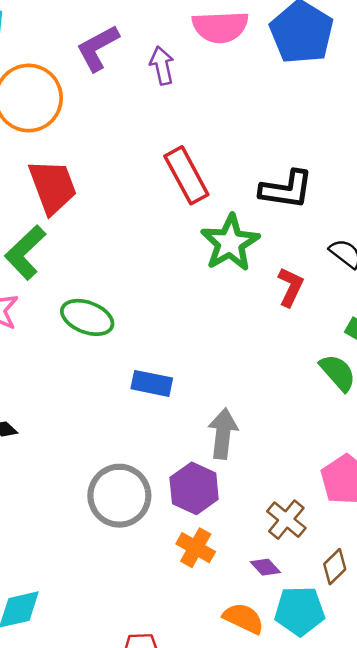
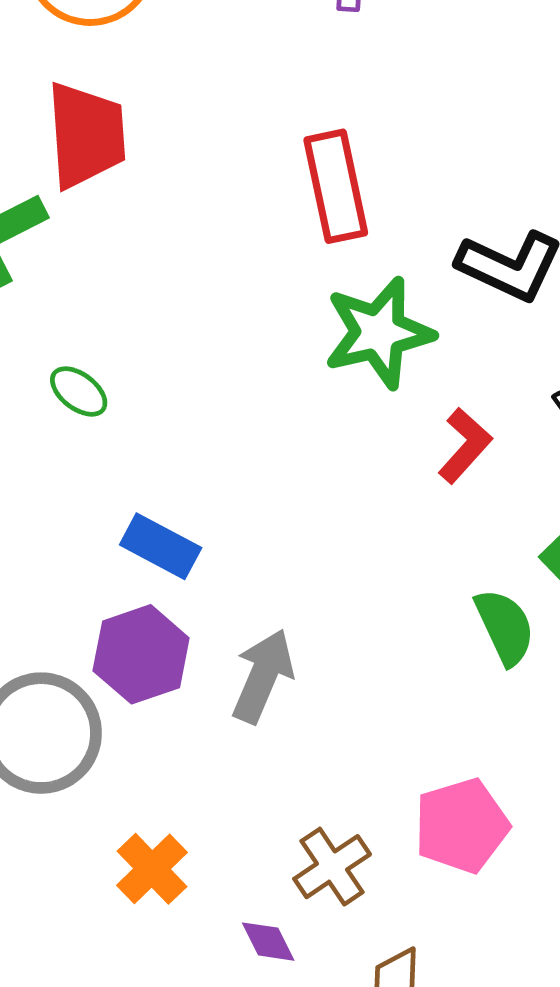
green ellipse: (87, 317) -> (79, 391), size x0.6
purple hexagon: (194, 488) -> (141, 654), moved

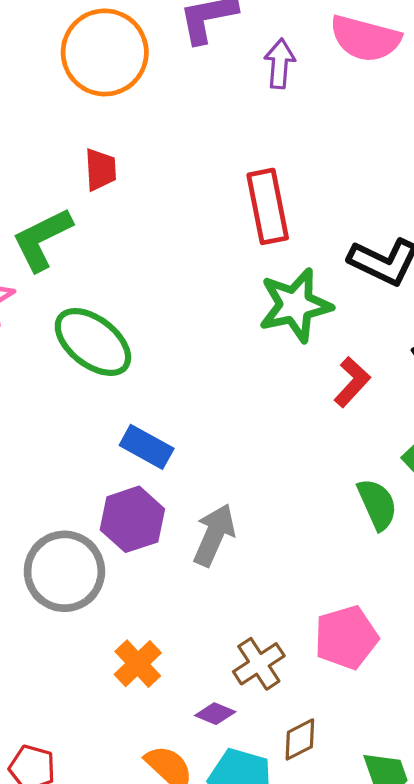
red trapezoid: (86, 135) -> (100, 170), size x0.6
green ellipse: (79, 391) -> (93, 342), size x2.0
purple diamond: (268, 942) -> (215, 714), turned -42

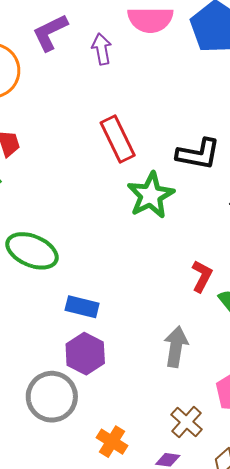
red L-shape: (352, 382) -> (202, 276), moved
gray arrow: (214, 535) -> (176, 347), moved

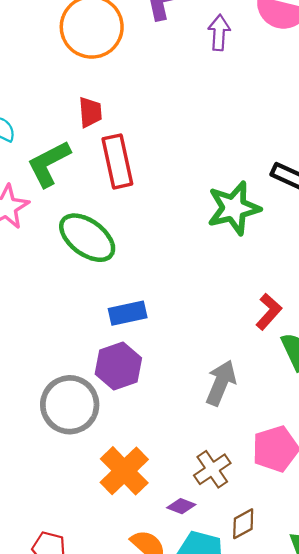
red rectangle: (118, 139) -> (117, 161), moved
blue rectangle: (82, 307) -> (128, 313), turned -40
orange cross: (112, 442) -> (124, 471), size x1.4

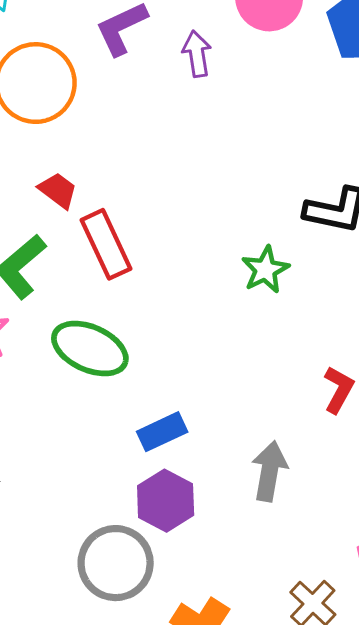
red trapezoid: (90, 112) -> (58, 190), turned -36
green star: (234, 208) -> (265, 270), size x0.7
gray arrow: (221, 383) -> (269, 471), moved

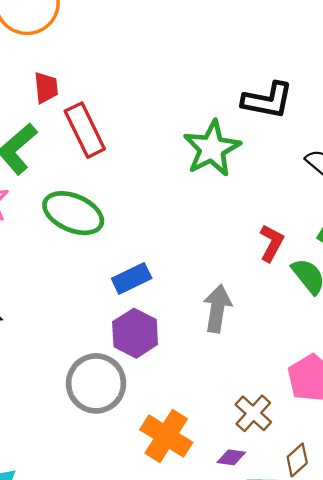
red trapezoid: (58, 190) -> (46, 88), turned 48
green star: (265, 270) -> (212, 148), size x1.5

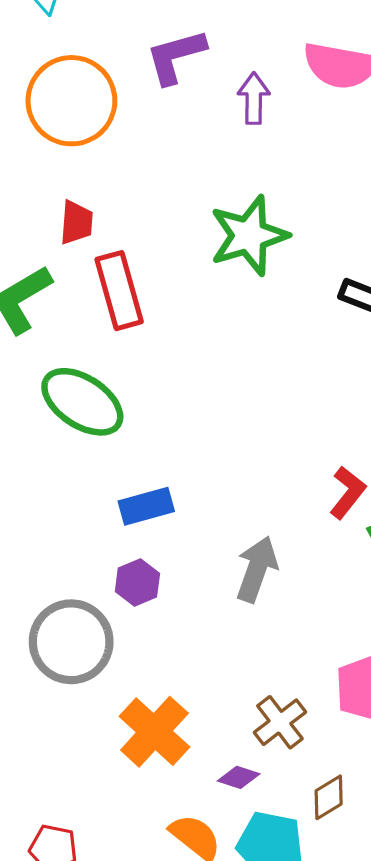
green star: (212, 148) -> (249, 236), moved
purple hexagon: (135, 333) -> (137, 582), size x0.7

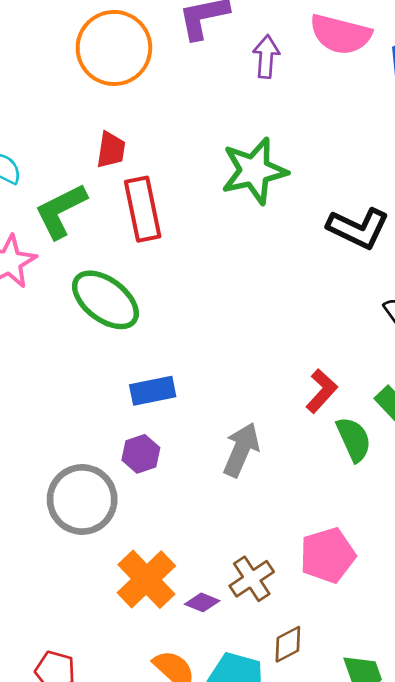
purple diamond: (239, 777) -> (202, 602), moved

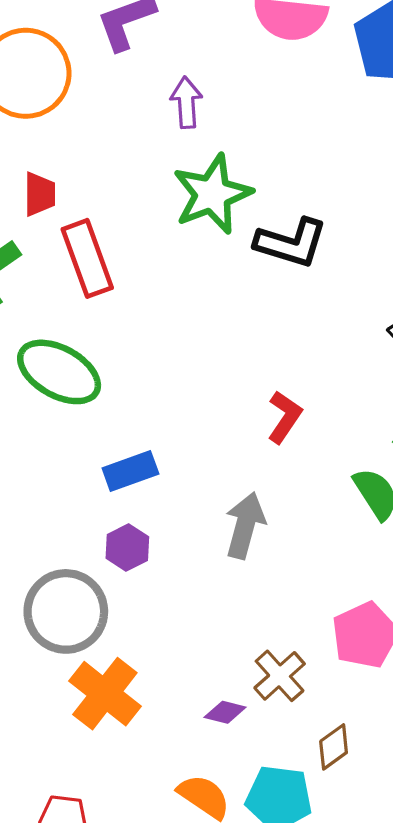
purple arrow: (266, 57) -> (186, 102), moved
black L-shape: (358, 228) -> (291, 243), moved
red L-shape: (322, 391) -> (285, 417), moved
orange cross: (146, 579) -> (105, 694), moved

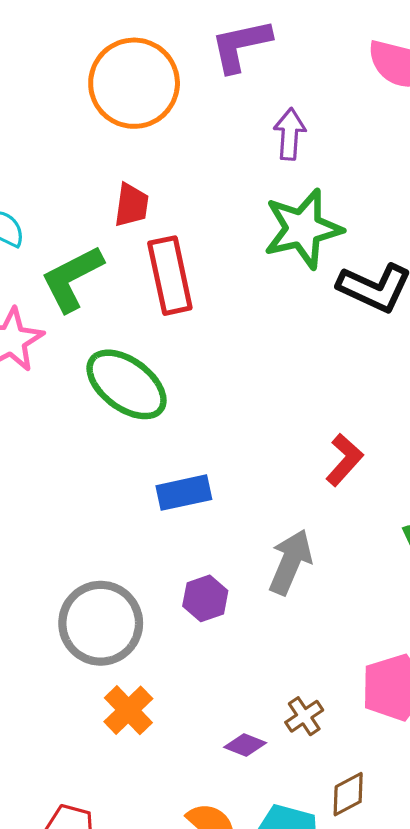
purple hexagon: (127, 548) -> (205, 598), moved
brown cross: (280, 676) -> (304, 716), size x0.7
orange cross: (105, 694) -> (128, 710), size x0.7

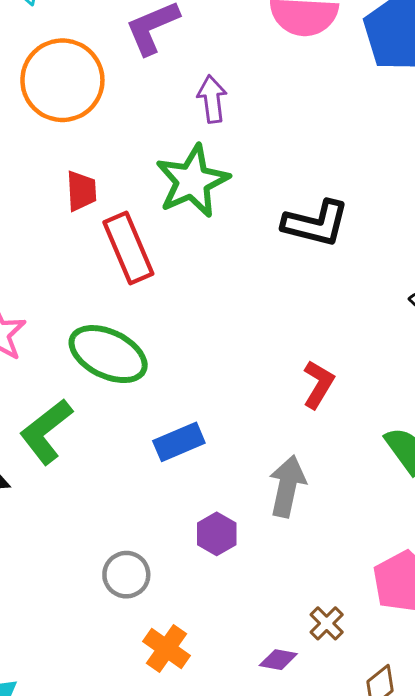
green star: (303, 229) -> (192, 181), moved
green L-shape: (72, 278) -> (46, 431), moved
gray circle: (101, 623) -> (126, 575), size x0.6

